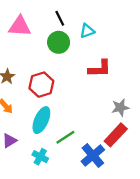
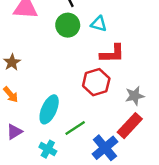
cyan triangle: (87, 31) -> (99, 24), moved, turned 35
red hexagon: (41, 85) -> (96, 82), moved

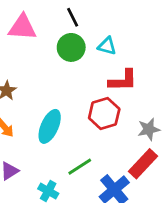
cyan ellipse: (49, 109) -> (50, 126), moved

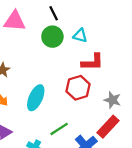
gray star: (149, 129) -> (112, 100), turned 30

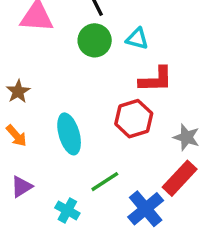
cyan ellipse: (36, 98) -> (69, 134), turned -40

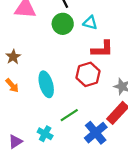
purple triangle: (21, 187) -> (15, 141), moved

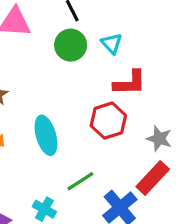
cyan triangle: (90, 23) -> (112, 43), turned 32

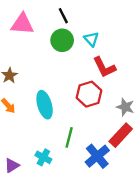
red L-shape: (130, 83) -> (104, 67), turned 65
green line: (80, 181) -> (69, 137), turned -42

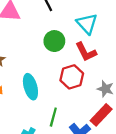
cyan triangle: (91, 39) -> (87, 24), moved, size x1.5
green circle: (62, 40) -> (54, 41), moved

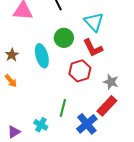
cyan ellipse: (30, 87) -> (42, 56), moved

